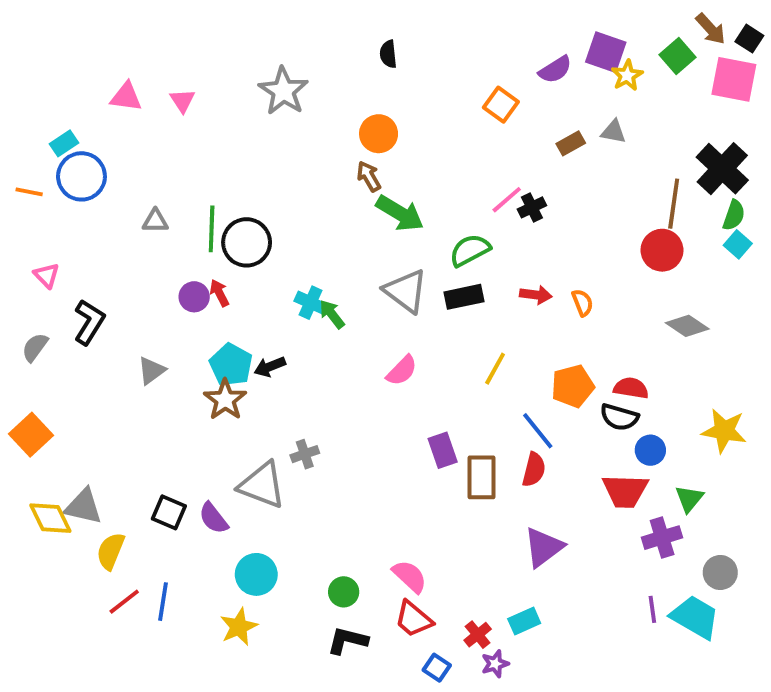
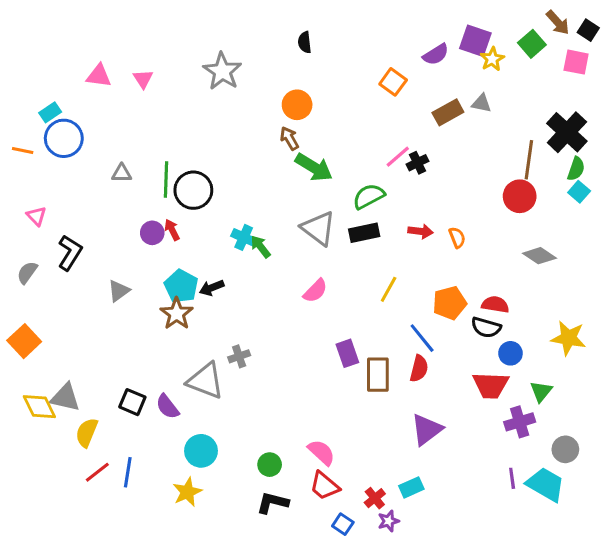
pink square: (734, 79) -> (576, 62), size x0.7
brown rectangle: (571, 143) -> (448, 112), size x1.4

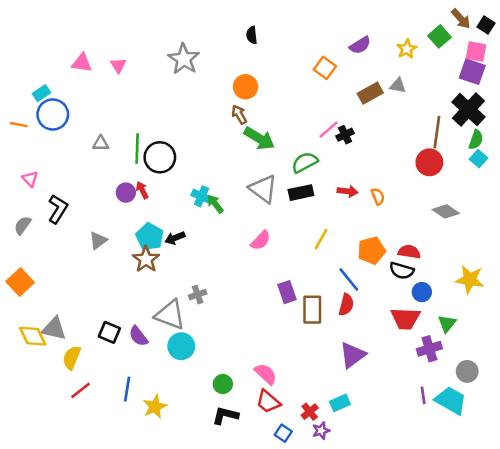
purple square: (475, 41) -> (472, 72), moved
cyan circle: (201, 451) -> (181, 346), moved
blue line: (128, 472) -> (127, 389), moved

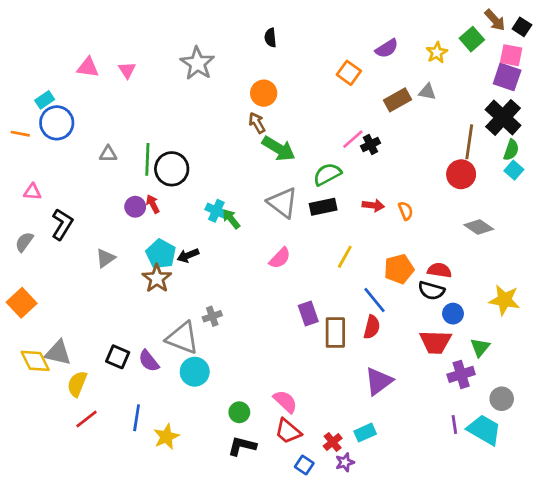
pink triangle: (30, 179) -> (32, 192), turned -42

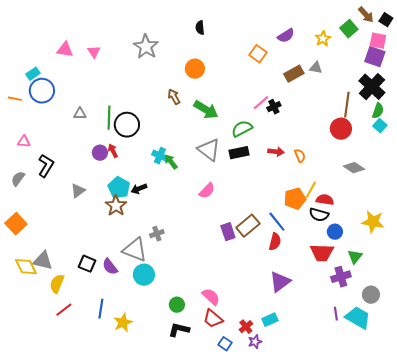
brown arrow: (257, 123) -> (174, 97), moved
yellow line: (345, 257) -> (311, 190), moved
brown rectangle: (335, 332) -> (248, 226), moved, turned 50

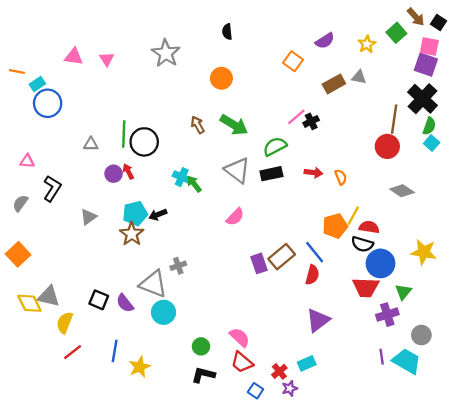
brown arrow: (174, 97) -> (198, 125), moved
orange line: (15, 99) -> (17, 71), moved
gray triangle: (80, 114) -> (91, 144), moved
cyan pentagon: (119, 188) -> (135, 213), turned 30
blue circle: (335, 232) -> (380, 263), size x1.6

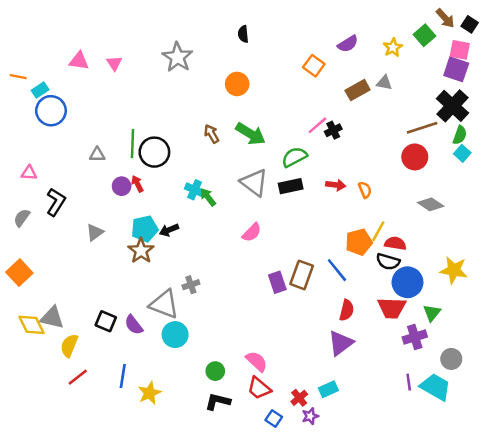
brown line: (394, 119) -> (422, 128), turned 64
brown rectangle: (282, 257) -> (302, 275), turned -30
red semicircle: (312, 275) -> (347, 310), moved

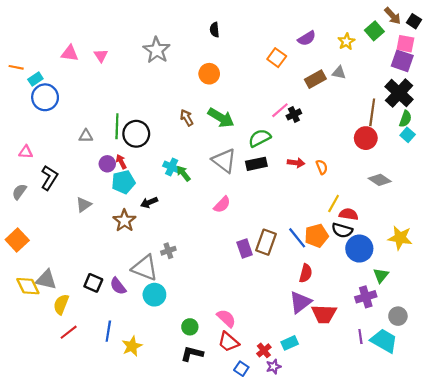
brown line: (422, 128) -> (372, 112), turned -64
cyan pentagon: (145, 229) -> (123, 182), moved
orange pentagon: (359, 242) -> (316, 236), moved
red trapezoid: (392, 308) -> (324, 314), moved

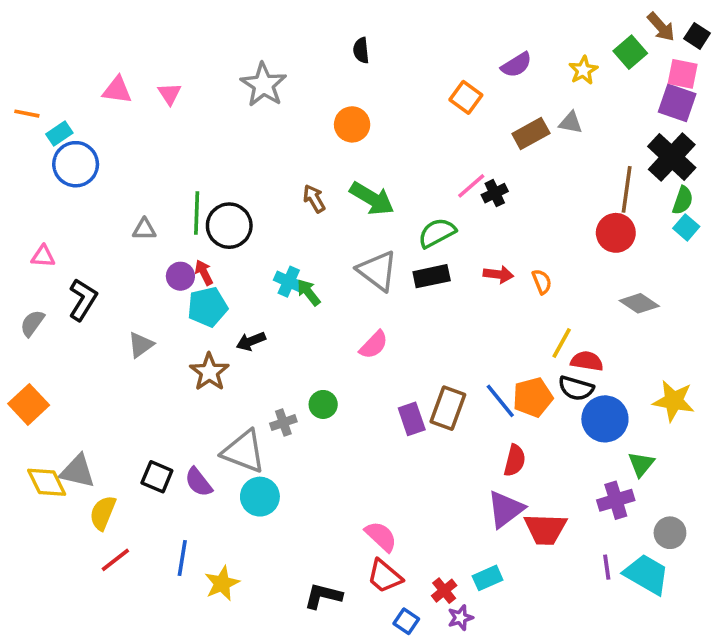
green circle: (190, 327) -> (323, 404), moved

